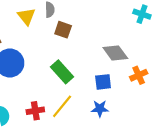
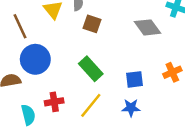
gray diamond: (115, 53) -> (148, 27), moved
red cross: (35, 111) -> (54, 102), moved

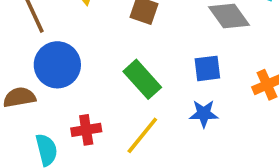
blue square: (135, 79) -> (207, 68), moved
blue star: (131, 108) -> (204, 114), moved

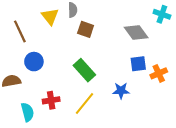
blue circle: (57, 65) -> (34, 62), size x0.7
blue square: (207, 68) -> (138, 64), moved

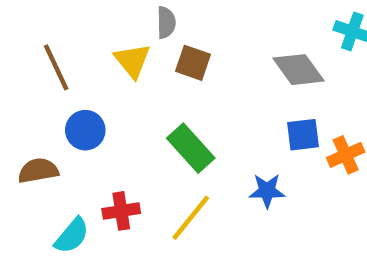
yellow triangle: (50, 16) -> (132, 61), moved
cyan semicircle: (27, 112) -> (72, 236), turned 54

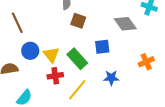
yellow triangle: (132, 61) -> (51, 55), moved
blue square: (303, 135) -> (102, 47), moved
red cross: (121, 211) -> (55, 76), moved

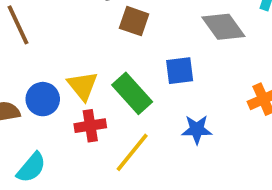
blue circle: (30, 51) -> (43, 99), moved

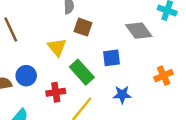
yellow triangle: (83, 86) -> (57, 47), moved

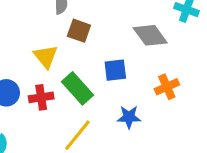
orange cross: (164, 76) -> (167, 87), moved
red cross: (56, 92) -> (41, 97), moved

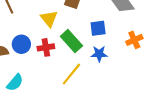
blue star: (129, 117) -> (99, 54), moved

